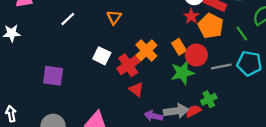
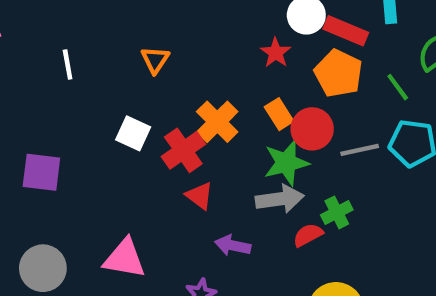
red star: (191, 16) -> (276, 53), moved
white line: (68, 19) -> (68, 65), turned -56
gray arrow: (176, 111) -> (280, 199), moved

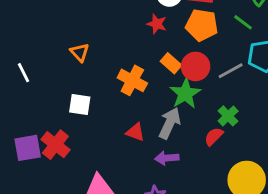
red cross: (183, 150) -> (55, 145), moved
gray arrow: (280, 199) -> (170, 123), moved, turned -40

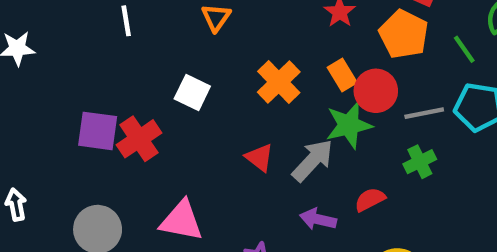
green cross: (228, 116) -> (420, 162), moved
purple arrow: (167, 158) -> (318, 219), moved

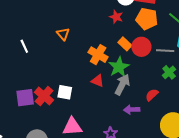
white square: (192, 92) -> (65, 92), moved
gray line: (424, 113) -> (165, 51), turned 30
green star: (349, 125) -> (119, 67), moved
red triangle: (259, 158) -> (98, 81), moved

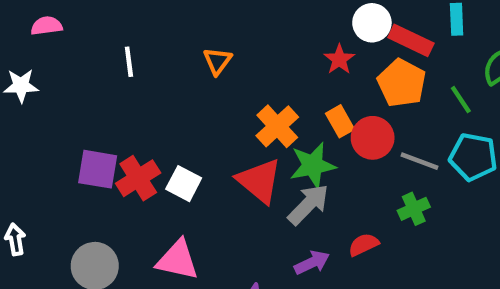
red triangle: (98, 81) -> (259, 181), size x1.6
purple arrow: (132, 110) -> (312, 263), turned 140

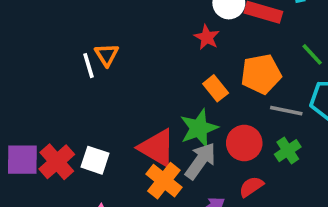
white line: (129, 62) -> (88, 66), moved
orange pentagon: (402, 83) -> (261, 74), moved, turned -30
orange cross: (277, 126) -> (164, 181), moved
red circle: (373, 138) -> (244, 143), moved

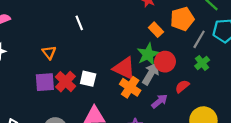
orange triangle: (107, 55) -> (49, 52), moved
gray line: (286, 111) -> (199, 39), turned -66
red circle: (244, 143) -> (165, 62), moved

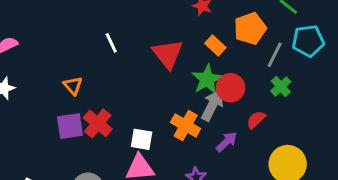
red triangle: (124, 68) -> (168, 54), moved, turned 30
white square: (88, 79) -> (142, 139), moved

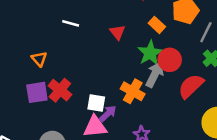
white line: (111, 43) -> (71, 23), turned -49
red triangle: (168, 54) -> (117, 32), size x0.6
red semicircle: (256, 120) -> (191, 86), size x1.6
purple arrow: (227, 142) -> (108, 114), moved

